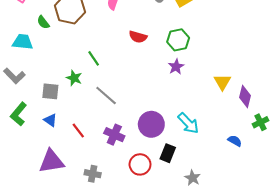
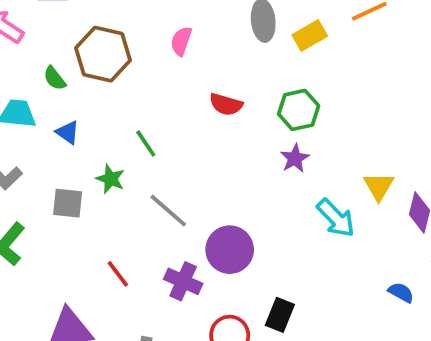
blue triangle: (50, 120) -> (68, 132), moved
cyan arrow: (188, 123) -> (336, 218), moved
purple circle: (151, 124) -> (230, 250), moved

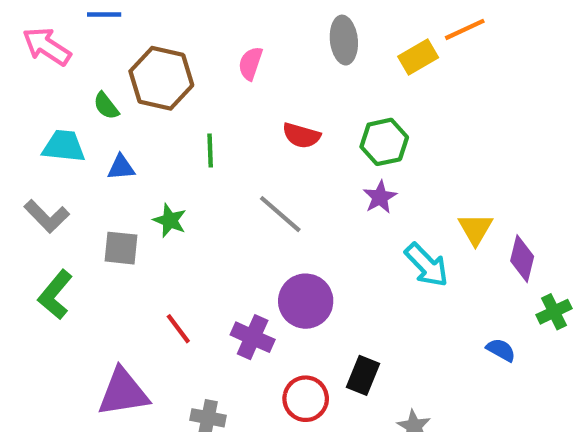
yellow rectangle: (310, 35) -> (418, 57), moved
blue triangle: (68, 132) -> (121, 167), turned -40
green line: (146, 143) -> (210, 150), moved, turned 32
gray line: (168, 211) -> (280, 214), moved

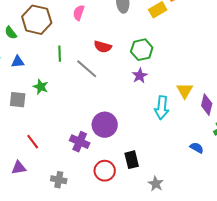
gray line: (280, 214) -> (87, 69), moved
cyan arrow: (427, 265) -> (162, 108), turned 50
red line: (178, 329) -> (33, 142), moved
black rectangle: (363, 375) -> (132, 160), turned -36
purple triangle: (123, 392) -> (19, 168), size x0.6

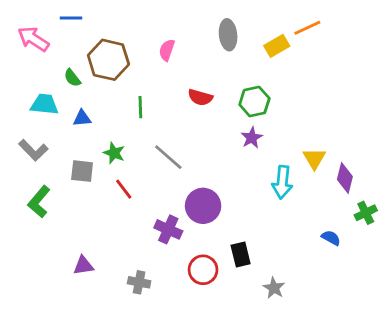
gray line: (87, 69) -> (168, 157), moved
red line: (33, 142) -> (124, 189), moved

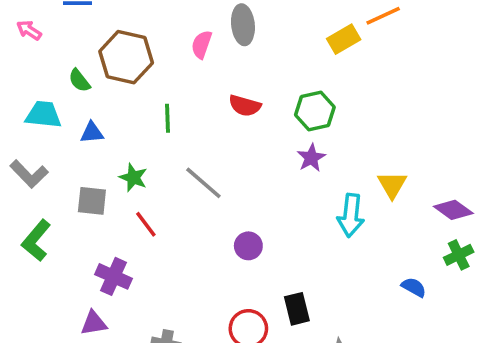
gray ellipse: (228, 35) -> (243, 25), moved
pink arrow: (33, 39) -> (29, 30), size x0.6
purple diamond: (345, 178) -> (453, 210), moved, turned -68
purple circle: (203, 206) -> (248, 246), size x0.6
purple cross: (168, 229) -> (114, 276), moved

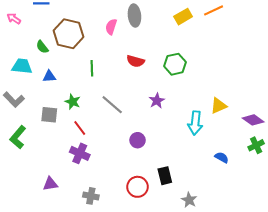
yellow rectangle: (344, 39) -> (183, 17), moved
purple star: (311, 158) -> (157, 101), moved
yellow triangle: (392, 185) -> (219, 106), turned 36
purple cross: (114, 276) -> (80, 153), moved
blue semicircle: (414, 287) -> (222, 157), moved

